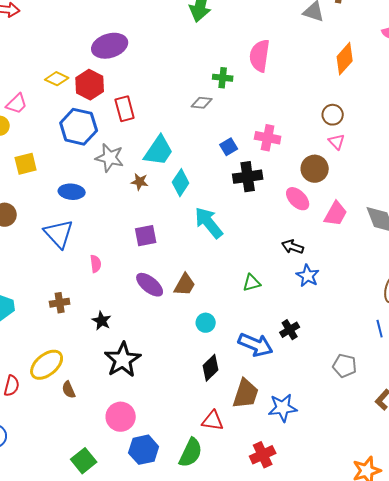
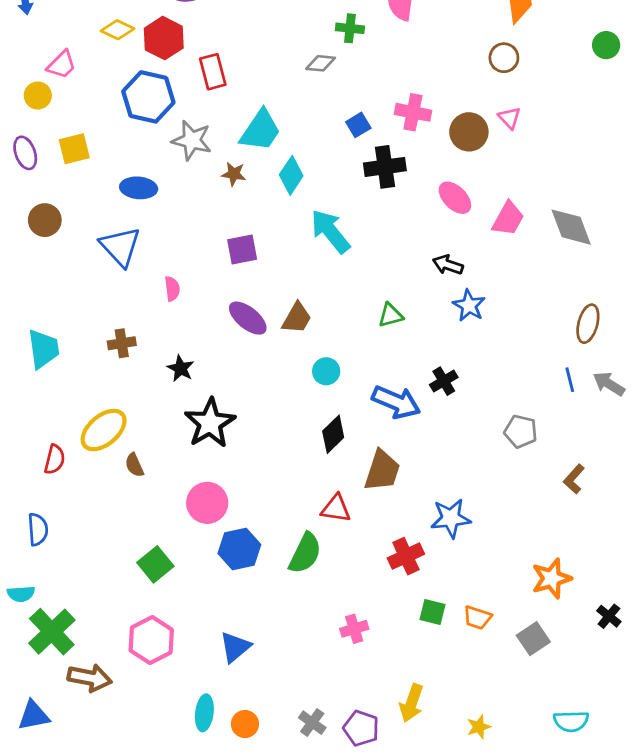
brown circle: (333, 115) -> (504, 58), moved
brown circle: (315, 169) -> (469, 132), moved
blue star: (283, 408) -> (451, 518), moved

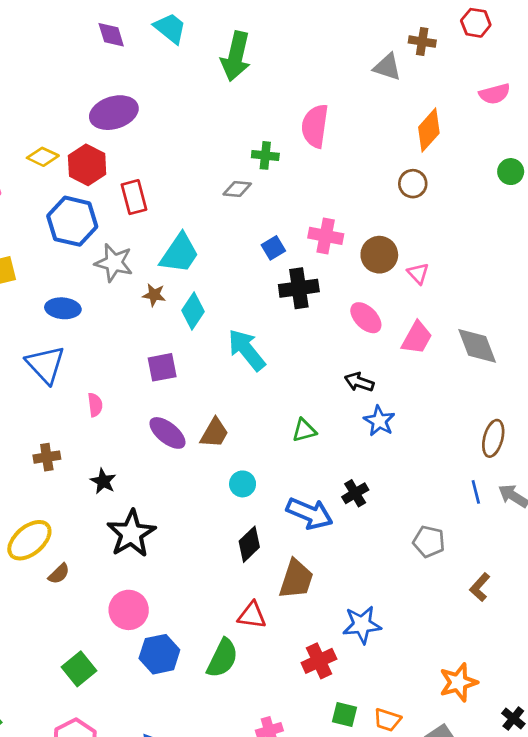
pink triangle: (510, 118) -> (418, 273), moved
cyan diamond: (291, 175) -> (193, 311), moved
brown semicircle: (134, 465) -> (59, 574), turned -110

